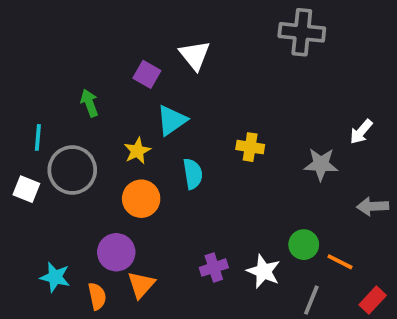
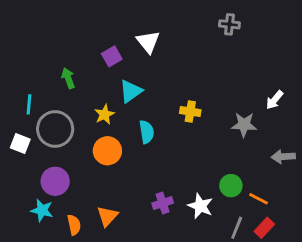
gray cross: (302, 32) -> (229, 24), size x0.6
purple square: (147, 74) -> (112, 56), turned 30
purple circle: (116, 252) -> (55, 181), moved
red rectangle: (373, 300) -> (264, 228), moved

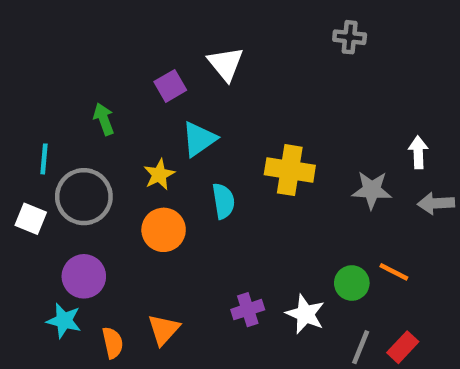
white arrow: (275, 100) -> (418, 152), turned 138
yellow cross: (190, 112) -> (290, 170), size x1.5
gray arrow: (283, 157) -> (436, 203), moved
orange line: (259, 199) -> (394, 272), moved

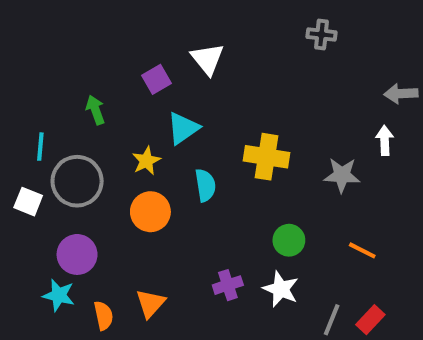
gray arrow: (436, 203) -> (401, 94), moved
green circle: (352, 283) -> (289, 240), moved

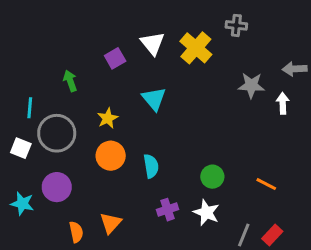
cyan triangle: (183, 128) -> (154, 99), moved, turned -35
yellow cross: (266, 157) -> (196, 48), moved, turned 32
gray star: (342, 175) -> (251, 85), moved
cyan semicircle: (205, 185) -> (151, 166), moved
cyan star: (59, 295) -> (22, 204), moved

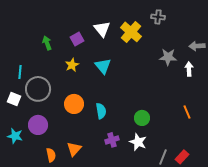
green arrow: (70, 81) -> (47, 43), moved
yellow star: (108, 118) -> (72, 65), moved
orange line: (266, 184) -> (187, 112), moved, turned 40

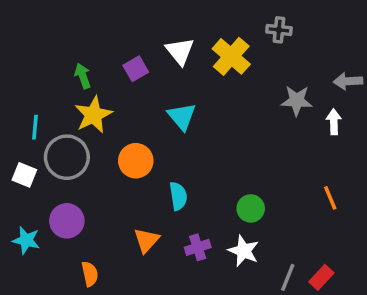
yellow star: (72, 65) -> (93, 115), moved, size x1.5
orange circle: (74, 104) -> (136, 161), moved
orange triangle: (74, 149) -> (146, 240), moved

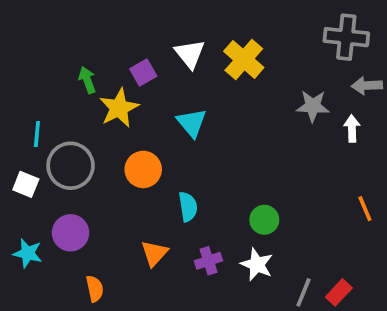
gray cross: (279, 30) -> (346, 37), moved, size x1.6
yellow star: (93, 115) -> (119, 108), moved
orange line: (330, 198) -> (365, 209), moved

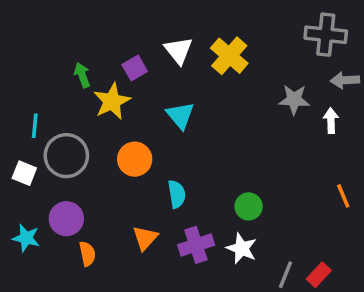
purple cross: (208, 261) -> (196, 245), size x1.4
orange semicircle: (95, 289) -> (87, 254), moved

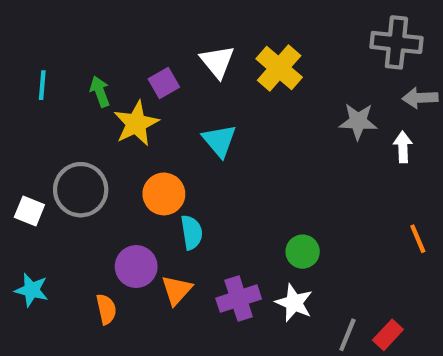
cyan line: (35, 126) -> (42, 85), moved
cyan semicircle: (177, 194) -> (192, 232), moved
purple circle: (66, 219) -> (136, 267), moved

